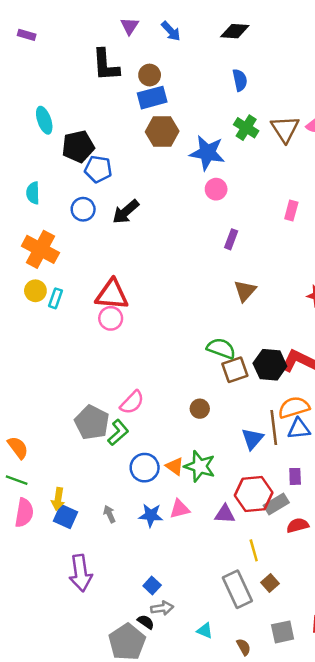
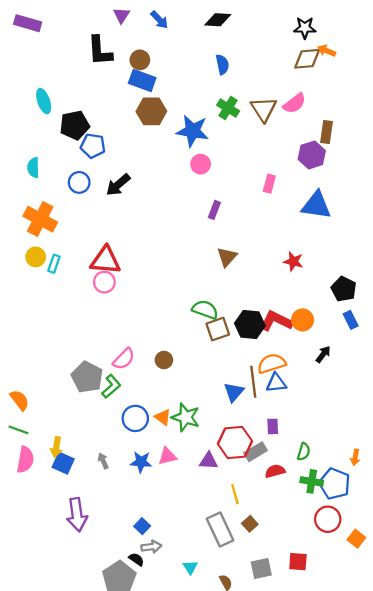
purple rectangle: (27, 35) -> (28, 23), size x1.6
blue rectangle: (152, 98) -> (142, 81), turned 35
brown circle: (200, 409) -> (164, 360), moved
cyan triangle: (205, 631) -> (190, 567), turned 35

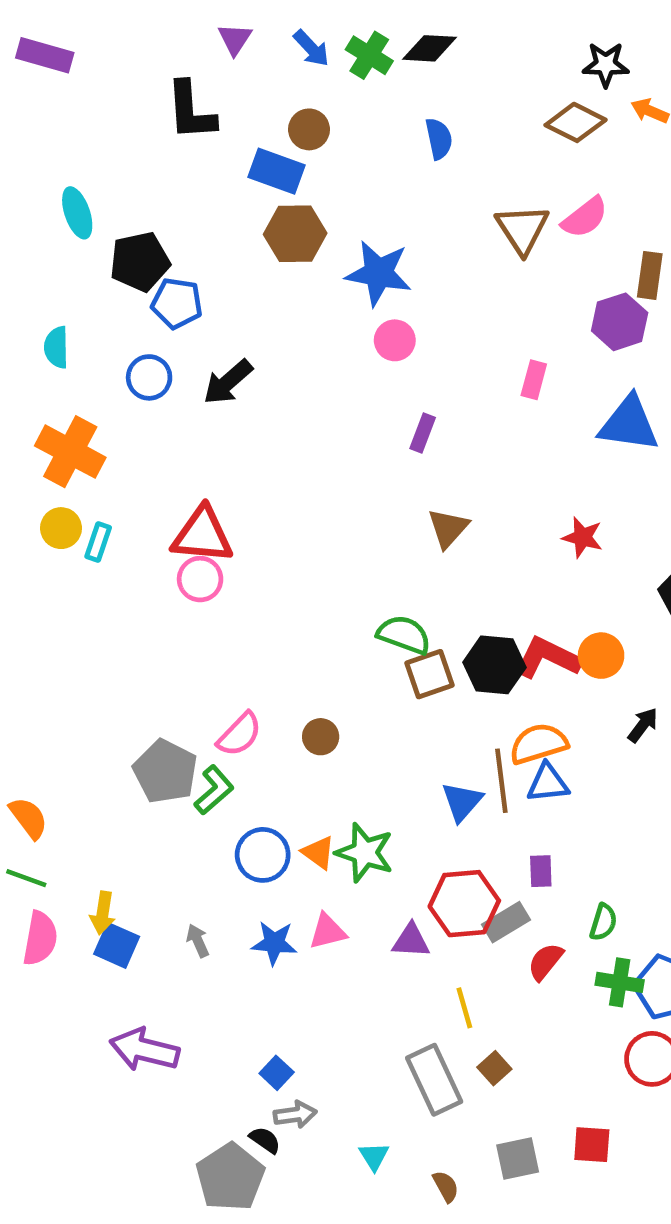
brown diamond: (307, 59) -> (576, 122), moved, turned 32
brown circle: (140, 60) -> (309, 129), moved
green cross: (228, 108) -> (369, 55), moved
red semicircle: (275, 471) -> (545, 962), turned -36
purple arrow: (77, 515) -> (144, 1050), turned 112

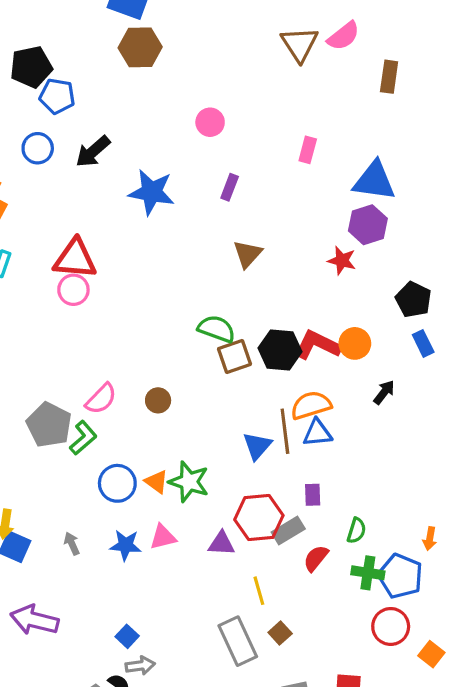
blue star: (379, 273) -> (152, 192), moved
purple hexagon: (620, 322) -> (368, 225), moved

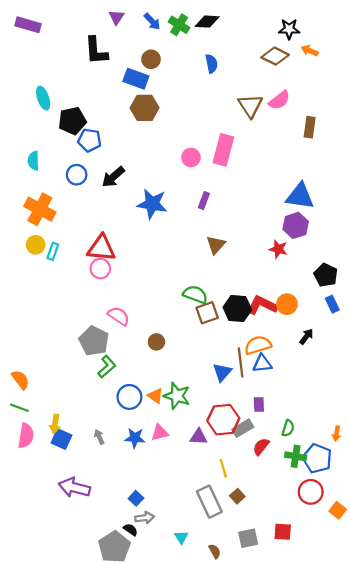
pink rectangle: (308, 150) -> (223, 150), moved, size x1.8
pink semicircle: (101, 399) -> (119, 316), moved, turned -100
gray pentagon: (49, 425) -> (94, 341), moved

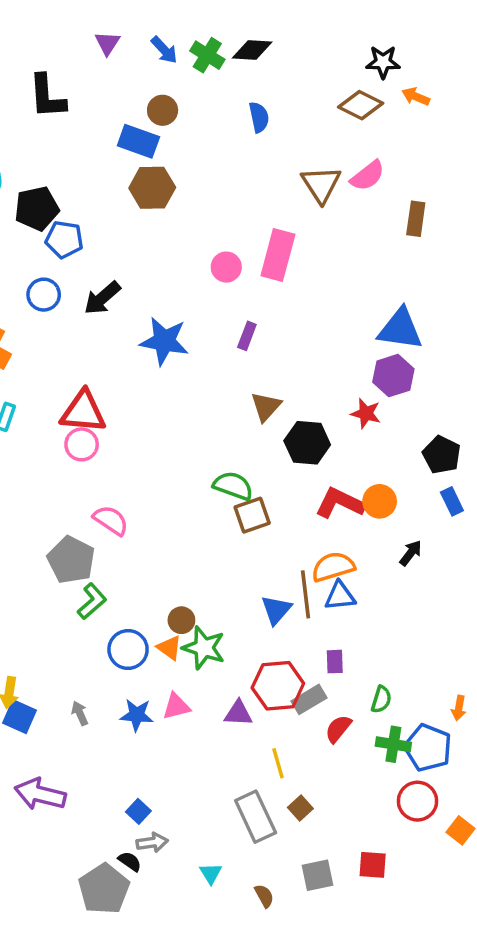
black L-shape: (96, 51) -> (47, 96), moved
black hexagon: (237, 308) -> (307, 443), moved
brown circle: (156, 342) -> (181, 620), moved

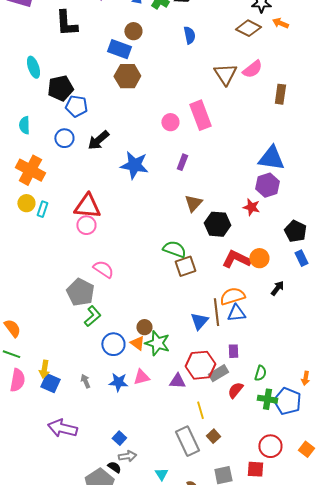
pink rectangle: (278, 255) -> (200, 115), turned -36
red circle: (417, 801) -> (270, 446), moved

